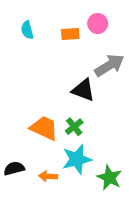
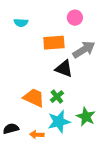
cyan semicircle: (27, 30) -> (21, 23), turned -72
orange rectangle: (70, 34) -> (54, 43), moved, size x1.5
green star: (109, 178) -> (86, 117), moved

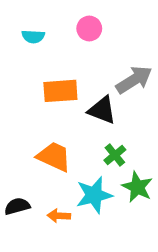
pink circle: (75, 18) -> (89, 29), moved
orange rectangle: (54, 43) -> (60, 91), moved
green cross: (57, 97) -> (115, 155), moved

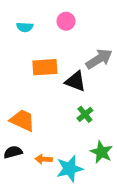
orange trapezoid: (54, 157) -> (22, 120), moved
green star: (137, 187) -> (101, 152), moved
cyan star: (94, 195) -> (70, 169), moved

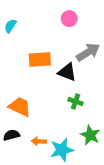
pink circle: (66, 21) -> (69, 19), moved
cyan semicircle: (25, 27) -> (10, 26), moved, turned 120
green cross: (85, 114) -> (76, 102), turned -32

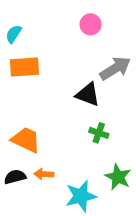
orange rectangle: (40, 60) -> (25, 67), moved
orange arrow: (39, 141) -> (44, 174), moved

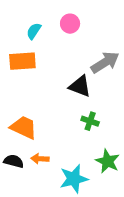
pink circle: (91, 24) -> (70, 24), moved
cyan semicircle: (14, 34) -> (34, 31), moved
black semicircle: (15, 177) -> (14, 161), turned 30

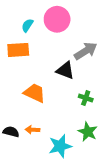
pink circle: (70, 24) -> (57, 19), size x1.6
green cross: (90, 121) -> (86, 98), moved
orange trapezoid: (24, 127) -> (35, 93), moved

